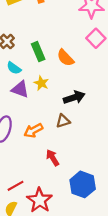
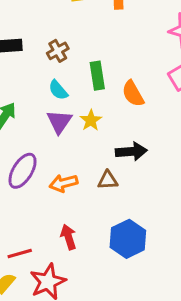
purple triangle: (20, 89) -> (59, 122), turned 30
red arrow: (53, 158) -> (69, 237), moved
blue hexagon: (83, 184) -> (128, 239), moved

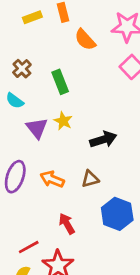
cyan semicircle: (58, 90) -> (15, 101), moved
orange semicircle: (133, 94) -> (85, 40), moved
brown triangle: (108, 180) -> (90, 179), moved
orange arrow: (63, 183) -> (52, 179), turned 50

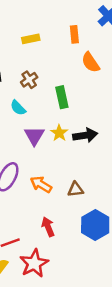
yellow rectangle: (32, 17) -> (31, 39), moved
black arrow: (103, 139) -> (85, 135), moved

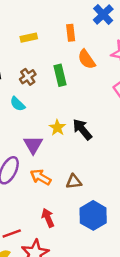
green rectangle: (62, 97) -> (60, 75), moved
black arrow: (85, 135) -> (82, 129), turned -120
purple triangle: (34, 136) -> (33, 145), moved

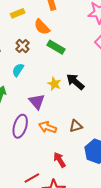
orange semicircle: (87, 59) -> (42, 27), moved
green rectangle: (60, 75) -> (56, 47), moved, turned -36
cyan semicircle: (18, 104) -> (18, 70), turned 88

